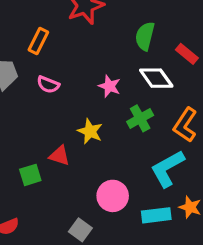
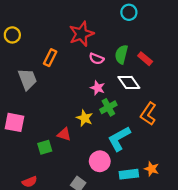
red rectangle: (187, 54) -> (145, 59), moved
pink semicircle: (48, 85) -> (97, 59), moved
green cross: (140, 118) -> (108, 107), moved
cyan L-shape: (168, 168) -> (119, 139), moved

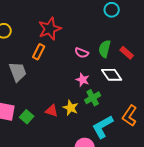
red star: (81, 34) -> (50, 29), moved
orange L-shape: (148, 114) -> (130, 116), moved
red triangle: (64, 134) -> (52, 111), moved
green square: (45, 147) -> (27, 117), moved, turned -32

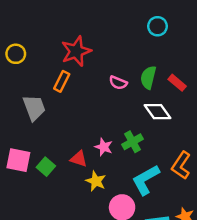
pink star: (83, 80) -> (104, 147), moved
yellow star: (71, 108) -> (96, 181), moved

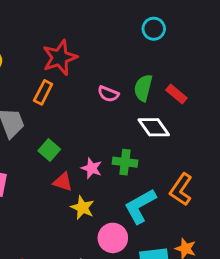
green cross: (133, 142) -> (125, 162), turned 36
green square: (46, 167) -> (49, 150), moved

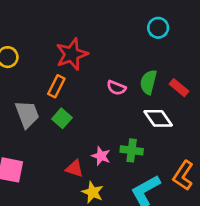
green square: (49, 150) -> (62, 118), moved

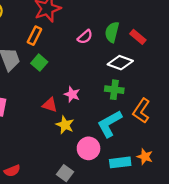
pink semicircle: (116, 88) -> (85, 37), turned -63
white diamond: (158, 118) -> (120, 63), turned -35
green cross: (132, 150) -> (114, 90), moved

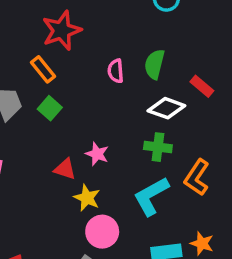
orange rectangle: (34, 36) -> (43, 69), turned -66
pink semicircle: (85, 37) -> (116, 71), turned 126
red rectangle: (138, 37) -> (202, 86), moved
pink circle: (89, 148) -> (102, 232), moved

